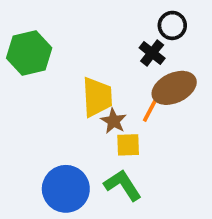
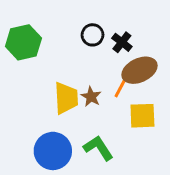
black circle: (172, 25) -> (93, 35), moved
yellow trapezoid: (97, 97) -> (66, 98), moved
yellow square: (128, 145) -> (142, 116), moved, size x1.4

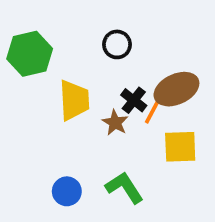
black cross: (122, 42) -> (134, 100), moved
yellow trapezoid: (66, 98) -> (74, 100), moved
blue circle: (53, 151) -> (67, 191), size x0.6

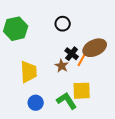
yellow trapezoid: (74, 100) -> (29, 72), moved
yellow square: (180, 147) -> (82, 91), moved

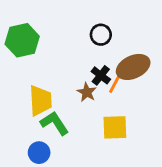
black circle: (63, 24) -> (101, 35), moved
green L-shape: (67, 101) -> (54, 123), moved
blue circle: (36, 103) -> (39, 153), moved

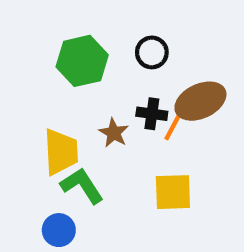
green hexagon: (22, 40) -> (82, 61), moved
black cross: (101, 75) -> (152, 114), turned -30
brown star: (87, 92) -> (114, 133), moved

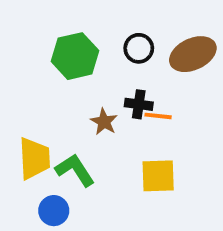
brown ellipse: (200, 101) -> (193, 54), moved
orange line: (173, 126) -> (158, 116), turned 68
yellow trapezoid: (61, 152) -> (34, 158), moved

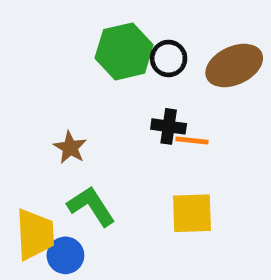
green hexagon: (75, 56) -> (124, 51), moved
brown star: (104, 122) -> (70, 148), moved
yellow trapezoid: (34, 158) -> (35, 234), moved

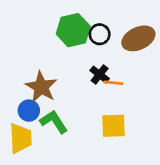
black cross: (169, 126) -> (100, 74), turned 30
brown star: (70, 148) -> (41, 87), size x1.6
blue circle: (65, 255) -> (29, 111), moved

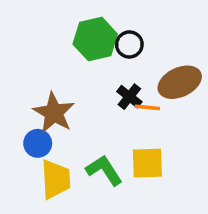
brown ellipse: (138, 38) -> (180, 82), moved
green L-shape: (54, 122) -> (104, 170), moved
yellow trapezoid: (21, 138) -> (56, 179), moved

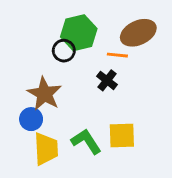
black circle: (129, 44) -> (64, 51), moved
brown ellipse: (180, 82) -> (138, 33), moved
orange line: (147, 107) -> (117, 55), moved

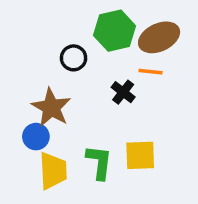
green hexagon: (79, 33) -> (115, 31), moved
orange line: (117, 55) -> (150, 72), moved
green L-shape: (86, 141) -> (99, 162), turned 40

